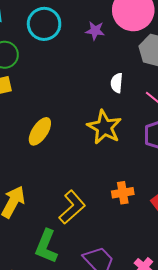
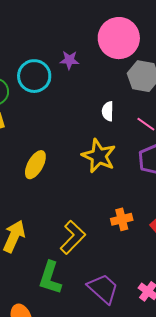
cyan circle: (44, 24) -> (34, 76), moved
purple star: (95, 31) -> (69, 60), moved

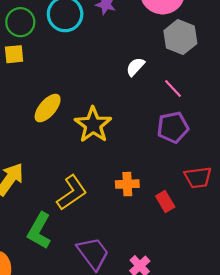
white semicircle: (108, 111) -> (135, 67), turned 30
yellow star: (99, 156) -> (93, 125), moved

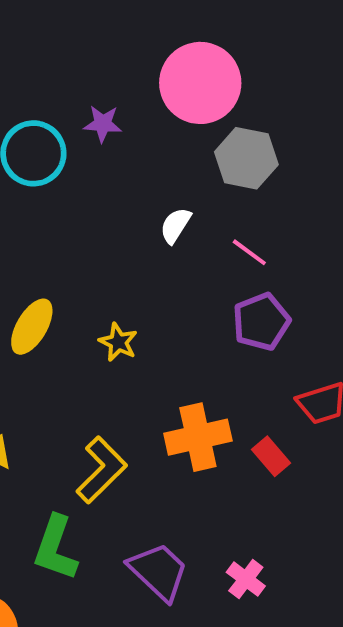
yellow star: (93, 125) -> (118, 342), size x0.6
orange cross: (127, 184) -> (198, 437), size x1.5

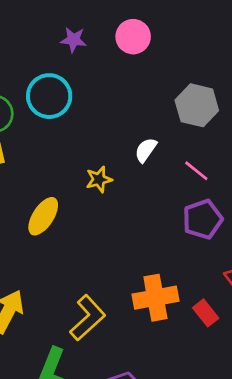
pink circle: (200, 83) -> (133, 37), moved, size x0.6
purple star: (103, 124) -> (73, 40), moved
yellow star: (118, 342) -> (99, 179), moved, turned 30

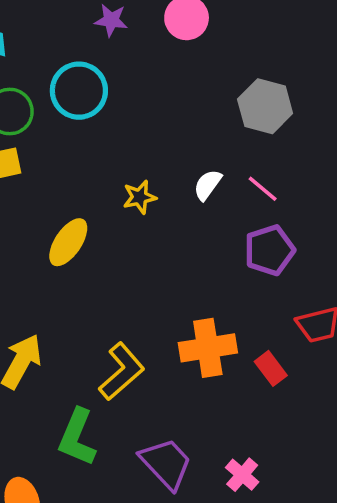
white semicircle: (146, 150) -> (208, 185), moved

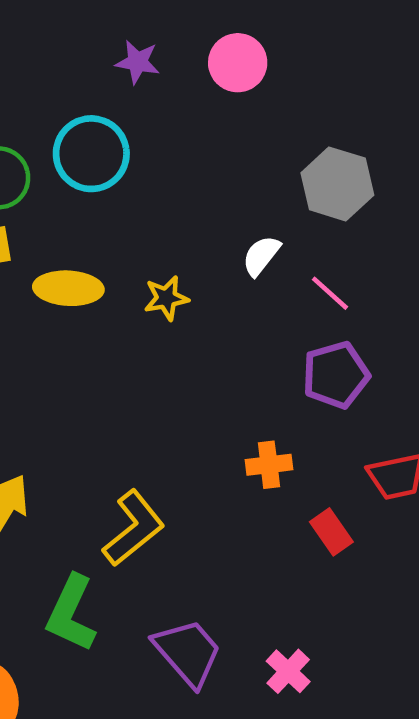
white semicircle: (208, 185) -> (261, 256), moved
yellow ellipse: (68, 242) -> (68, 288), moved, turned 57
orange cross: (208, 348) -> (269, 465), moved, size x0.6

